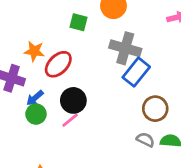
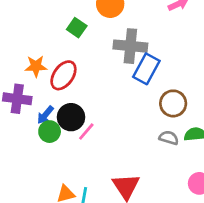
green square: (78, 22) -> (77, 28), turned 30
black circle: (73, 100) -> (71, 117), moved

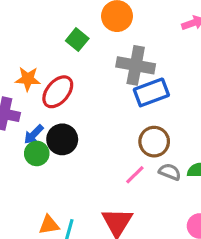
blue rectangle: (146, 69) -> (151, 92), turned 36
brown circle: (173, 103) -> (154, 142), moved
pink line: (86, 131) -> (135, 175), moved

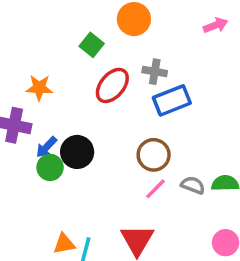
gray cross: (136, 65) -> (155, 72), size x0.6
red ellipse: (58, 92) -> (112, 85), moved
brown circle: (154, 142) -> (154, 155), moved

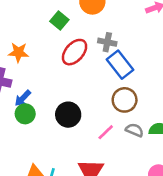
blue rectangle: (172, 100) -> (120, 65), turned 72
black circle: (77, 152) -> (68, 115), moved
brown circle: (154, 155) -> (125, 100), moved

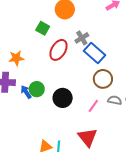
gray cross: (107, 42) -> (82, 38), turned -32
blue arrow: (23, 98) -> (26, 92), turned 112
green circle: (25, 114) -> (37, 89), moved

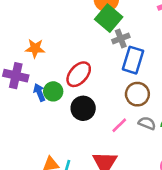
green square: (43, 28) -> (109, 18), moved, size x1.5
red ellipse: (59, 50) -> (79, 74), moved
blue rectangle: (95, 53) -> (133, 60), turned 55

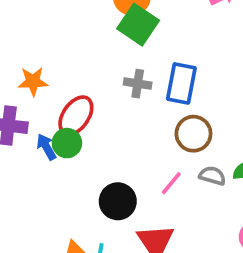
gray cross: (121, 38) -> (138, 84), moved, turned 36
red ellipse: (79, 74) -> (76, 116), moved
black circle: (83, 108) -> (118, 201), moved

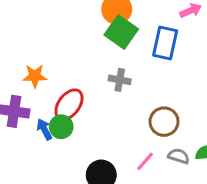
blue rectangle: (181, 83) -> (165, 43), moved

